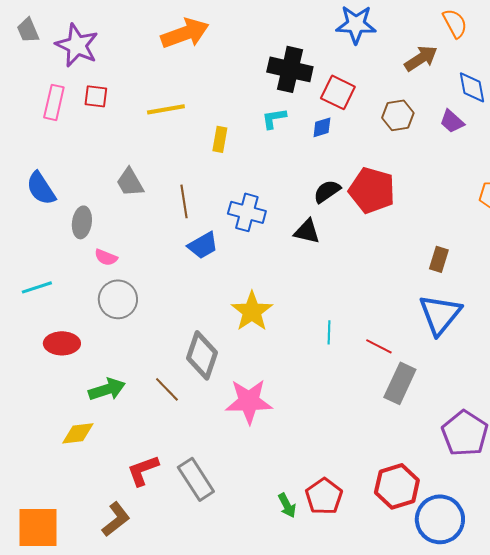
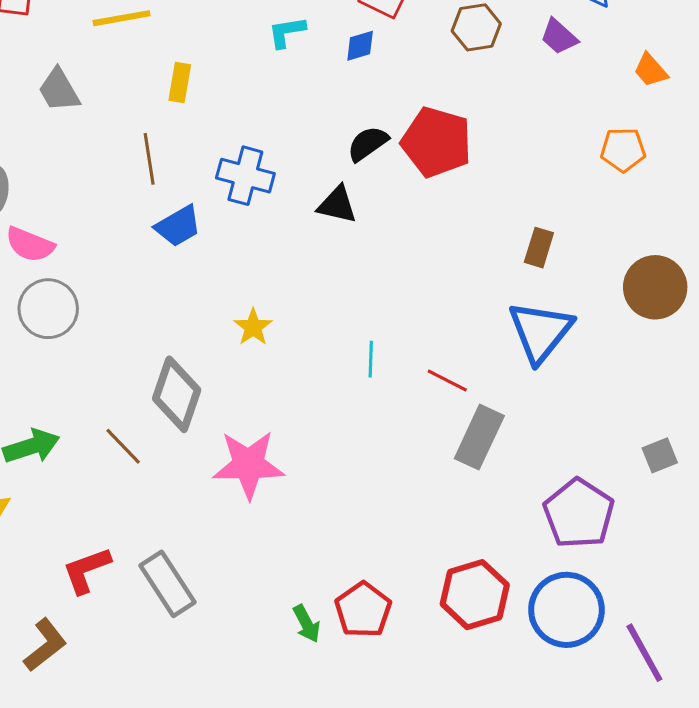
yellow rectangle: (220, 139) -> (180, 82), moved
gray trapezoid: (130, 182) -> (59, 90), moved
pink semicircle: (106, 257) -> (30, 244), size x1.4
yellow star: (252, 311) -> (253, 327), size x0.6
blue circle: (440, 519) -> (566, 610), moved

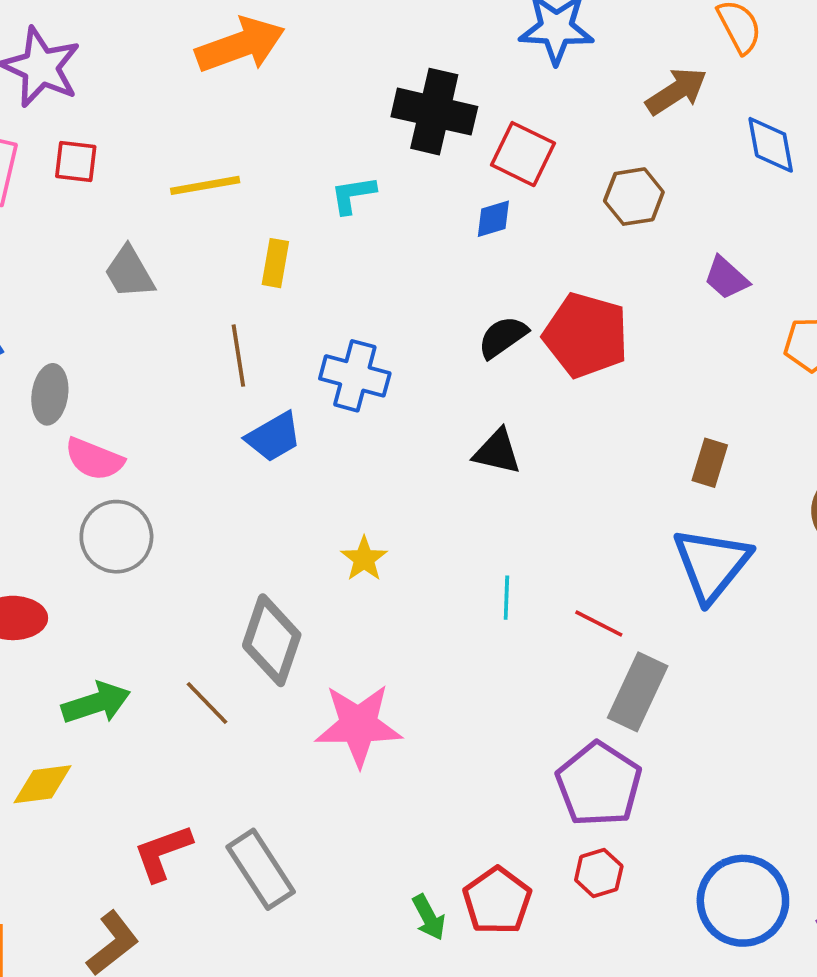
cyan L-shape: (287, 32) -> (353, 195), moved
purple trapezoid: (559, 37) -> (726, 278), moved
black triangle: (337, 205) -> (497, 452), moved
purple pentagon: (579, 514) -> (599, 784), moved
red hexagon: (475, 595) -> (599, 873), moved, size x0.6

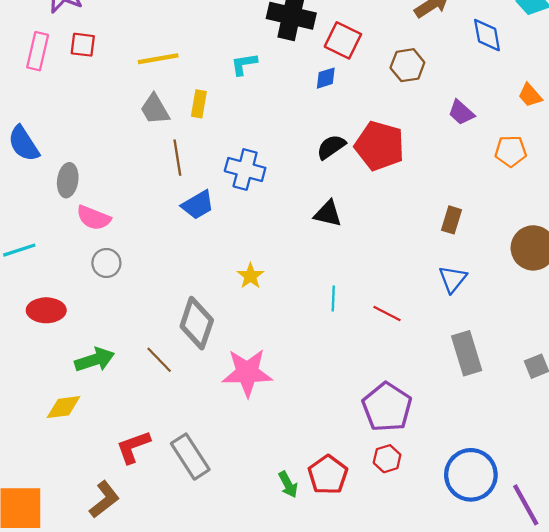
gray trapezoid: (129, 272) -> (155, 109), moved
gray circle: (116, 537) -> (106, 263), size x0.7
blue triangle: (712, 564) -> (453, 279), size x0.6
gray rectangle: (638, 692) -> (467, 353), moved, turned -42

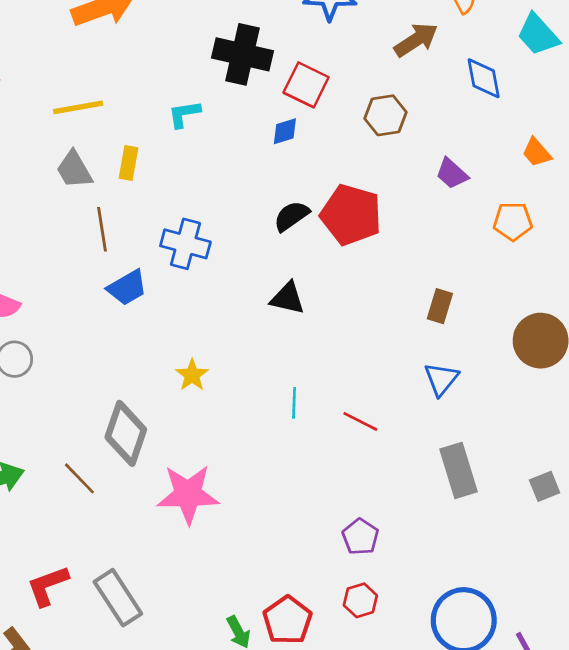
purple pentagon: (387, 407) -> (360, 537), size x0.6

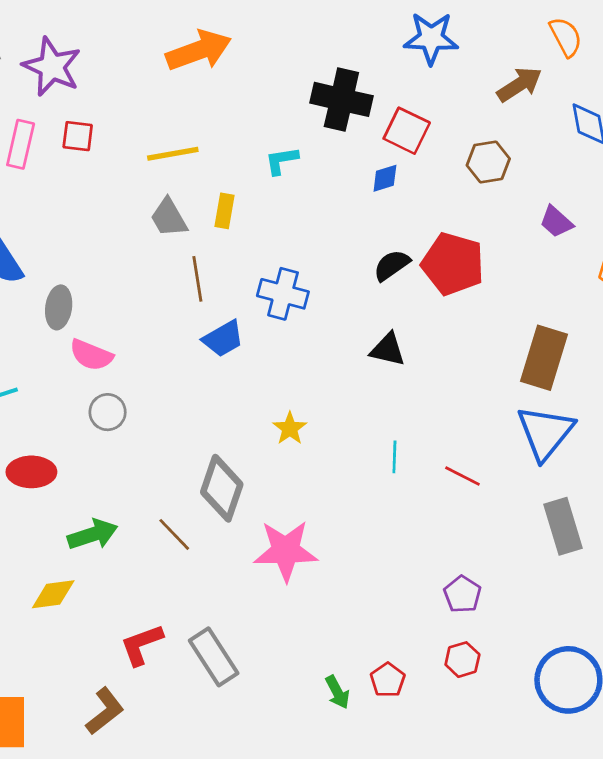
brown rectangle: (440, 306) -> (544, 358), size x1.8
blue triangle: (441, 379) -> (545, 432), size x1.6
red pentagon: (287, 620) -> (388, 680), size x0.7

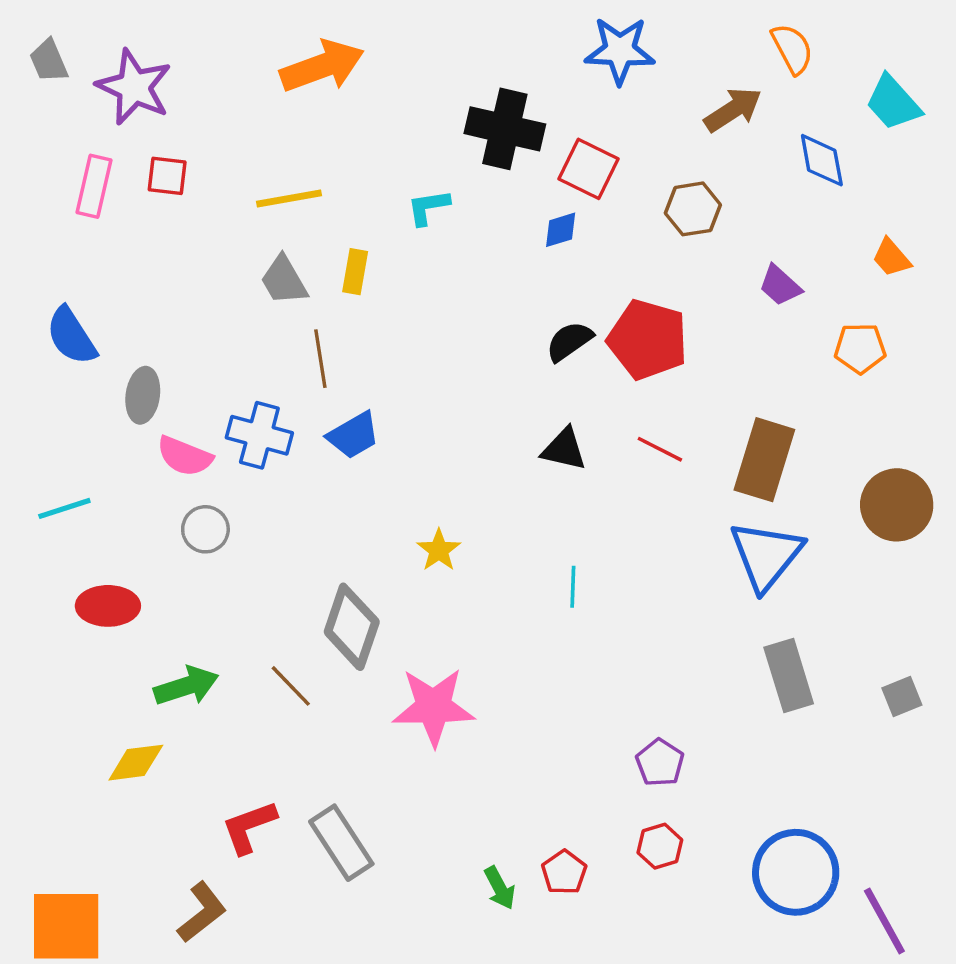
blue cross: (283, 294) -> (259, 435), moved
red line: (462, 476) -> (660, 449), moved

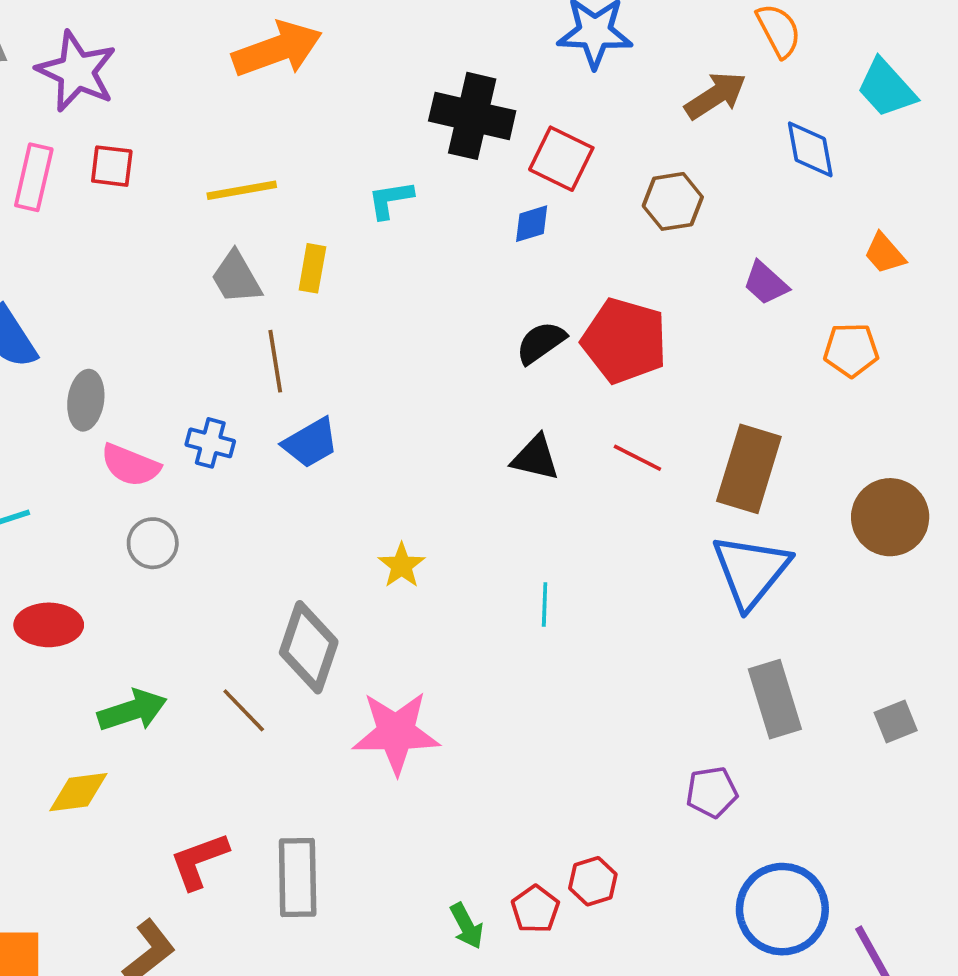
blue cross: (259, 435) -> (210, 443), size x0.7
purple pentagon: (660, 763) -> (712, 792), moved, turned 30
gray rectangle: (341, 843) -> (298, 878), turned 32
red hexagon: (660, 846) -> (593, 881), moved

